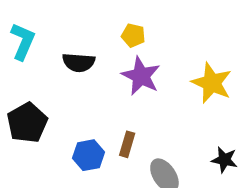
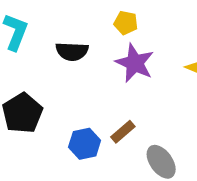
brown rectangle: (127, 144) -> (123, 132), turned 35

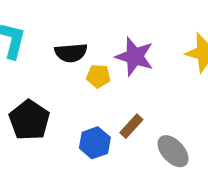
yellow pentagon: (126, 23) -> (98, 76), moved

